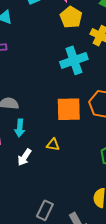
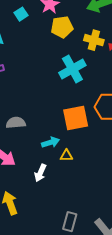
yellow pentagon: (71, 17) -> (62, 27), turned -30
cyan arrow: (20, 128) -> (51, 142), moved, turned -102

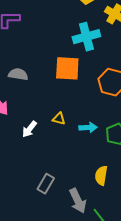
orange square: (76, 118) -> (67, 68), moved
cyan arrow: (51, 142) -> (88, 127), moved

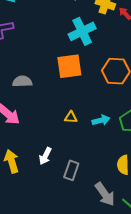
white arrow: (29, 129) -> (45, 156), moved
gray rectangle: (46, 184) -> (71, 170), moved

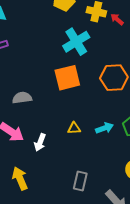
white arrow: (45, 156) -> (40, 142), moved

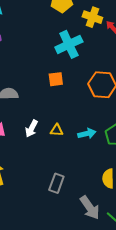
orange square: (67, 78) -> (56, 79), size x0.6
white arrow: (40, 142) -> (31, 129), moved

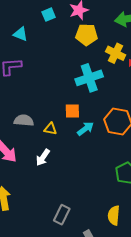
yellow triangle: (57, 130) -> (50, 129), moved
cyan arrow: (87, 134) -> (85, 129), moved, turned -30

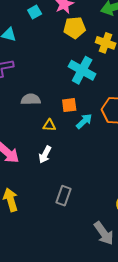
cyan cross: (89, 78) -> (82, 70), turned -36
gray semicircle: (24, 120) -> (31, 99), moved
gray rectangle: (62, 215) -> (63, 196), moved

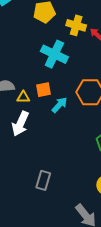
yellow triangle: (49, 125) -> (23, 97), moved
white arrow: (45, 155) -> (20, 124), moved, size x1.4

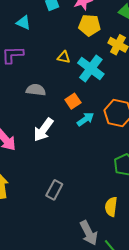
orange square: (44, 90) -> (73, 101), turned -35
yellow triangle: (23, 97) -> (64, 57), moved

